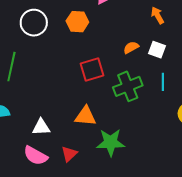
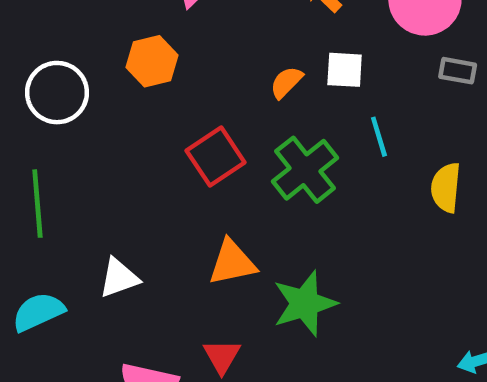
white triangle: (41, 127) -> (119, 278), moved

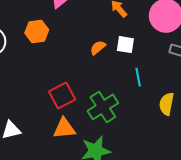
red square: (216, 156) -> (62, 95), moved
green cross: (305, 170) -> (103, 107), moved

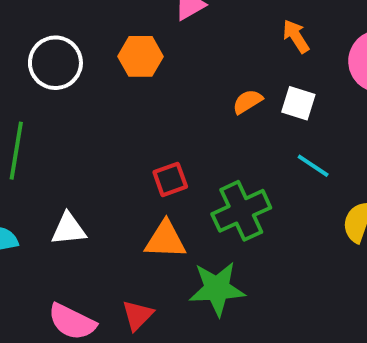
cyan line: (138, 77) -> (313, 166), turned -54
red square: (62, 95) -> (170, 179), size x0.7

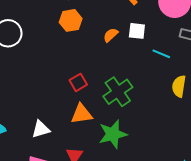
orange hexagon: (141, 56) -> (71, 20), moved
cyan line: (313, 166) -> (161, 54), moved
white triangle: (68, 229) -> (41, 129), moved

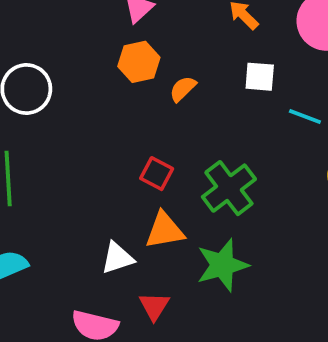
orange semicircle: (111, 35) -> (183, 89), moved
red square: (78, 82) -> (157, 174), turned -30
white triangle: (41, 129) -> (117, 258), moved

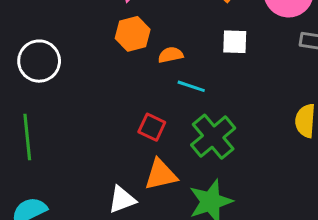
orange semicircle: (183, 89) -> (171, 55), turned 35
cyan line: (305, 116) -> (191, 86), moved

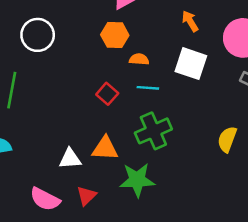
white square: (235, 42) -> (191, 64), size x1.5
cyan line: (191, 86) -> (148, 88), turned -30
red square: (152, 127) -> (107, 94), moved

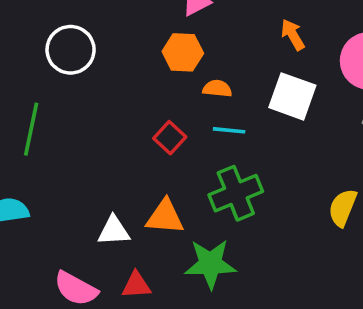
red triangle: (86, 196) -> (136, 285), turned 40

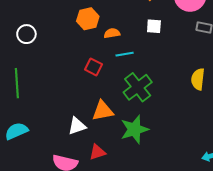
white circle: (71, 50) -> (26, 34), size x0.7
white square: (292, 96) -> (154, 26), size x0.6

